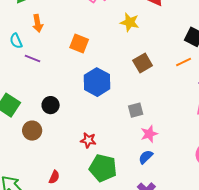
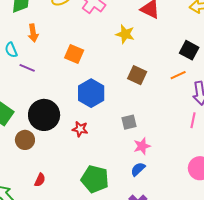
brown square: (143, 63) -> (137, 75), turned -36
black circle: (51, 105) -> (44, 115), size x1.8
red star: (88, 140) -> (80, 129), moved
red semicircle: (54, 177) -> (40, 180), moved

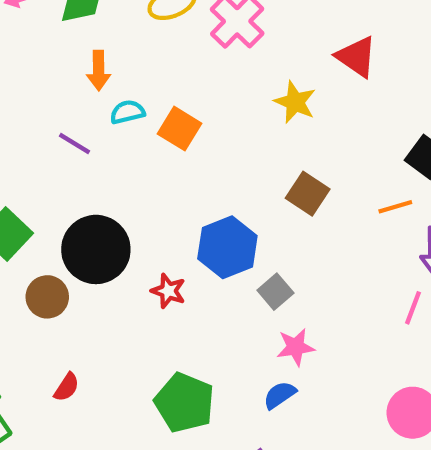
cyan semicircle: (11, 50) -> (127, 112), moved, turned 91
blue hexagon: (91, 93) -> (227, 247), moved
gray square: (129, 122) -> (275, 292), turned -35

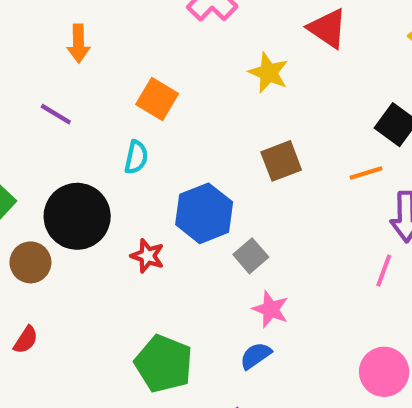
cyan semicircle: (127, 112) -> (136, 157), moved, turned 116
brown square: (308, 194) -> (281, 161), turned 36
pink star: (296, 347) -> (271, 309), turned 30
red semicircle: (67, 387) -> (26, 340), moved

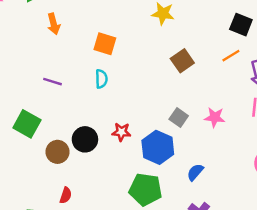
purple line: (56, 114) -> (52, 82), moved
blue hexagon: (204, 213) -> (158, 147), moved
black circle: (77, 216) -> (85, 139), moved, size x0.7
pink star: (271, 309) -> (215, 117), moved

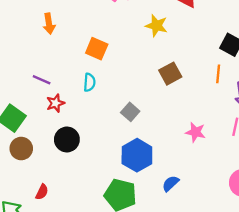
orange line: (231, 56) -> (218, 74), turned -60
gray square: (179, 118) -> (130, 112), moved
red star: (121, 132) -> (55, 103), moved, turned -30
brown circle: (57, 152) -> (21, 149), moved

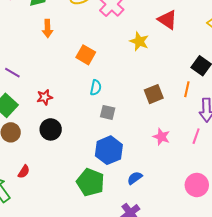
brown square: (170, 74) -> (154, 94), moved
purple line: (42, 80) -> (12, 73), moved
cyan semicircle: (89, 82) -> (96, 88), moved
gray square: (130, 112) -> (108, 112), turned -35

